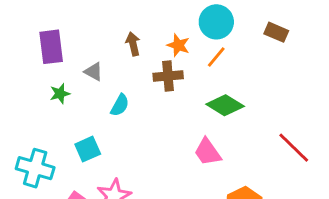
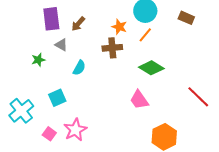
brown arrow: (133, 44) -> (78, 24), moved, turned -126
purple rectangle: (51, 47) -> (51, 19), moved
cyan cross: (35, 168) -> (21, 111), turned 35

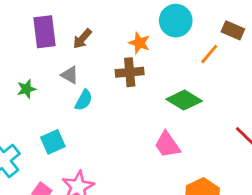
orange line: (145, 35) -> (209, 54), moved
gray triangle: (61, 45) -> (70, 75), moved

